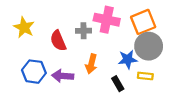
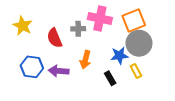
yellow rectangle: (145, 76) -> (136, 71), turned 56

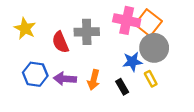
pink cross: (100, 18) -> (127, 20), moved
orange square: (134, 21) -> (148, 23), turned -30
gray cross: (78, 29) -> (87, 32), size x1.5
orange arrow: (85, 60) -> (94, 80), moved

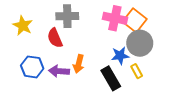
gray cross: (87, 32) -> (67, 16), moved
orange arrow: (94, 80) -> (79, 64), moved
black rectangle: (122, 87) -> (111, 78), size x1.6

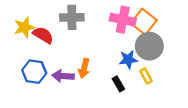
yellow star: (23, 26) -> (24, 27), turned 30
red semicircle: (55, 38) -> (43, 35), moved, turned 144
black rectangle: (111, 78) -> (118, 84), size x0.6

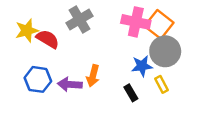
gray cross: (72, 17) -> (79, 19), turned -30

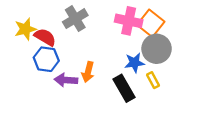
blue hexagon: (38, 79) -> (46, 59), moved
black rectangle: (131, 93) -> (124, 88), size x1.6

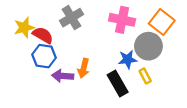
orange square: (151, 23) -> (162, 22), moved

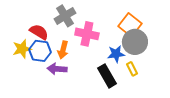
pink cross: (122, 20) -> (87, 34), moved
orange square: (162, 22) -> (130, 25), moved
yellow star: (24, 27) -> (22, 49), moved
orange arrow: (84, 68) -> (63, 50), moved

